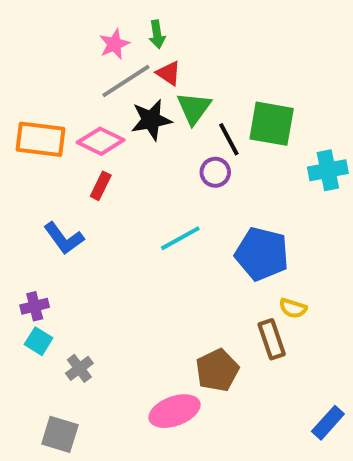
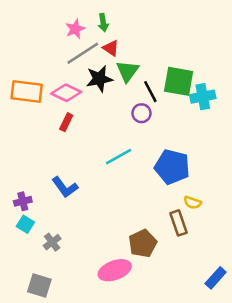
cyan cross: (328, 170) -> (203, 97), moved
blue L-shape: (64, 238) -> (65, 187), moved

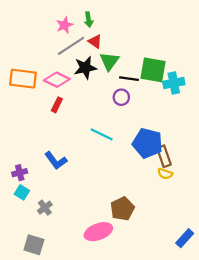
black line: (150, 92) -> (129, 79), turned -54
cyan line: (119, 157) -> (102, 134), turned 55
brown rectangle: (179, 223) -> (164, 156), moved

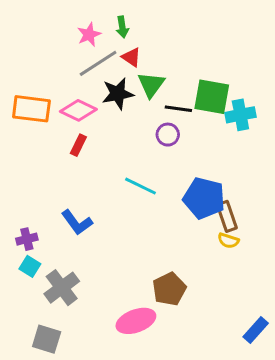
gray cross: (45, 208) -> (62, 288), size x1.6

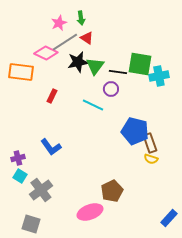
green triangle: (151, 85) -> (95, 66), moved
pink diamond: (78, 110) -> (46, 53), moved
cyan line: (140, 186) -> (93, 105), moved

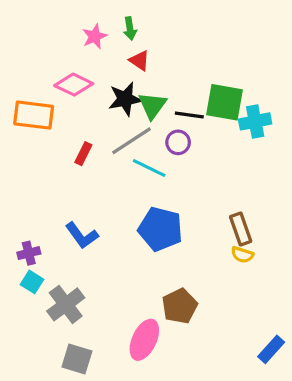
gray line: (65, 42) -> (132, 141), moved
blue pentagon: (135, 131) -> (160, 229), moved
pink ellipse: (90, 212) -> (144, 340), turned -45
gray square: (31, 224) -> (77, 359), moved

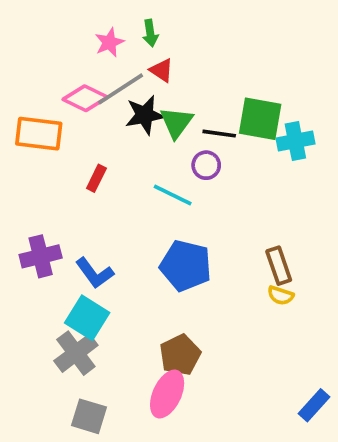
gray line: (132, 141) -> (121, 89), moved
purple cross: (29, 253) -> (41, 256), moved, size x1.5
cyan square: (32, 282) -> (87, 318), moved, size x1.6
brown pentagon: (180, 306) -> (180, 355), moved

